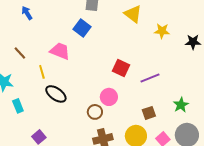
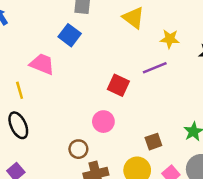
purple line: (150, 78) -> (155, 68), moved
black ellipse: (56, 94) -> (18, 125), moved, turned 30
brown circle: (95, 112) -> (78, 149), moved

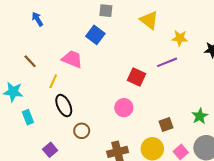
yellow line: (20, 90) -> (53, 81), turned 40
black ellipse: (18, 125) -> (64, 106), moved
brown circle: (78, 149) -> (82, 131), moved

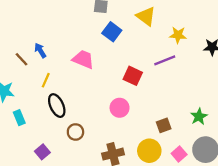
blue arrow: (37, 19) -> (40, 50), moved
blue square: (95, 35) -> (112, 32), moved
pink trapezoid: (72, 59) -> (83, 59), moved

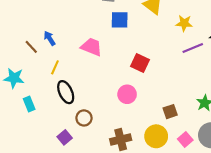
blue square: (112, 32) -> (120, 20), turned -36
purple line: (165, 60) -> (193, 48), moved
purple square: (42, 152) -> (65, 137), moved

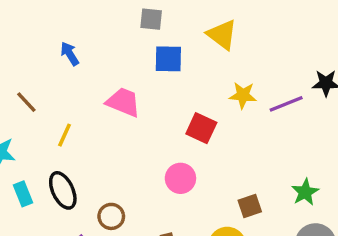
yellow star: (184, 23) -> (243, 95), moved
blue arrow: (50, 38) -> (70, 54), moved
black ellipse: (66, 92) -> (63, 190), moved

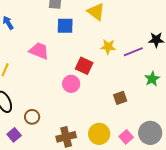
pink circle: (180, 178) -> (71, 84), moved
green star: (305, 192) -> (152, 79), moved
brown square: (250, 206) -> (120, 98), moved

